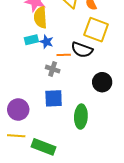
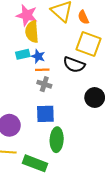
orange line: (64, 55) -> (42, 70), moved
green ellipse: (81, 117) -> (57, 140), moved

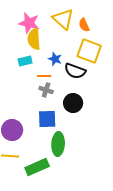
blue star: (38, 56) -> (55, 59), moved
black circle: (95, 98) -> (73, 103), moved
green rectangle: (35, 163) -> (37, 167), turned -45

